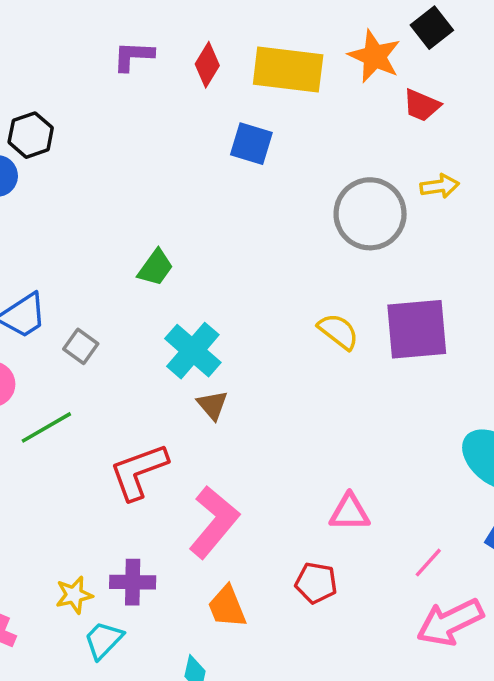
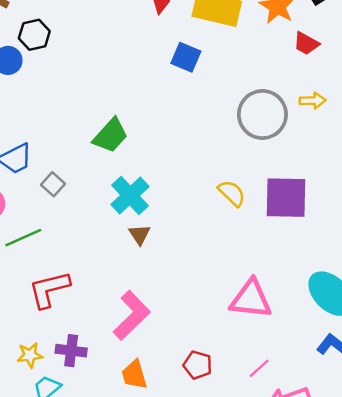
green trapezoid: (155, 268) -> (110, 136), size x1.4
red L-shape: (139, 472) -> (49, 289), moved
pink triangle: (349, 512) -> (251, 299), moved, size x1.5
pink line: (428, 563) -> (259, 368), moved

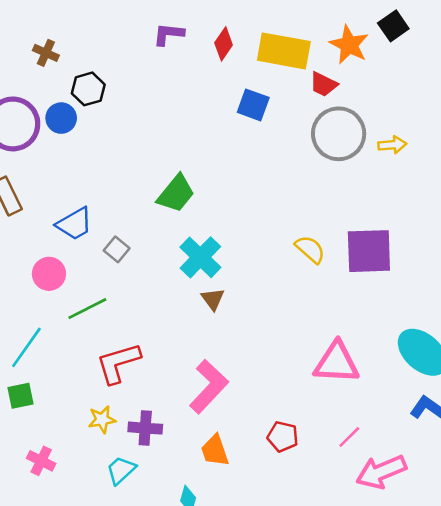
red trapezoid: (306, 44) -> (323, 84), moved
gray circle: (262, 114) -> (339, 134), moved
yellow star: (30, 355) -> (102, 420), moved

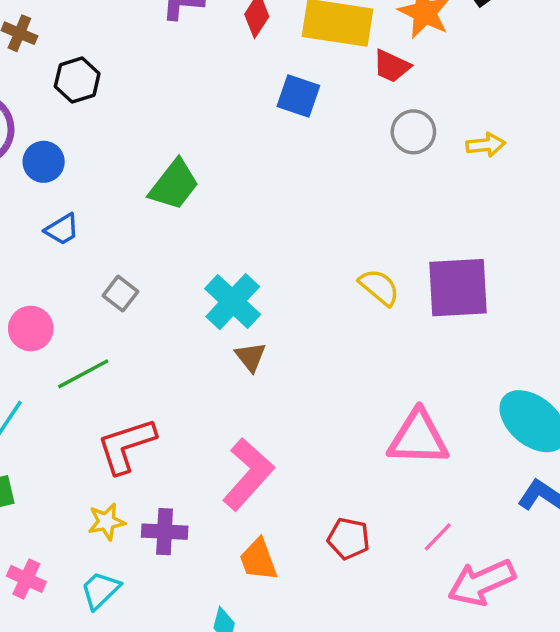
blue circle: (61, 118) -> (44, 162), moved
gray circle: (339, 134) -> (413, 132), size x0.6
green trapezoid: (176, 194) -> (174, 185), moved
blue trapezoid: (74, 224) -> (62, 229), moved, size x0.7
cyan trapezoid: (121, 470) -> (100, 590), moved

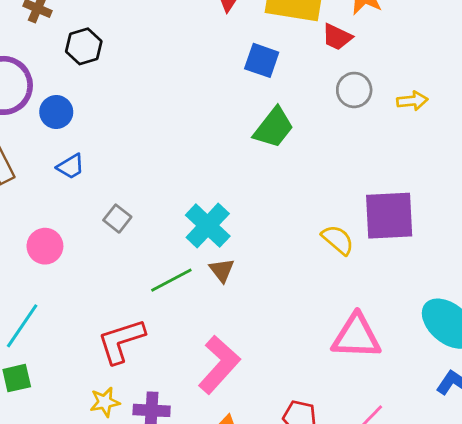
green trapezoid: (174, 185) -> (274, 128), moved
yellow semicircle: (379, 287) -> (338, 240), moved
green line: (83, 374) -> (171, 280), moved

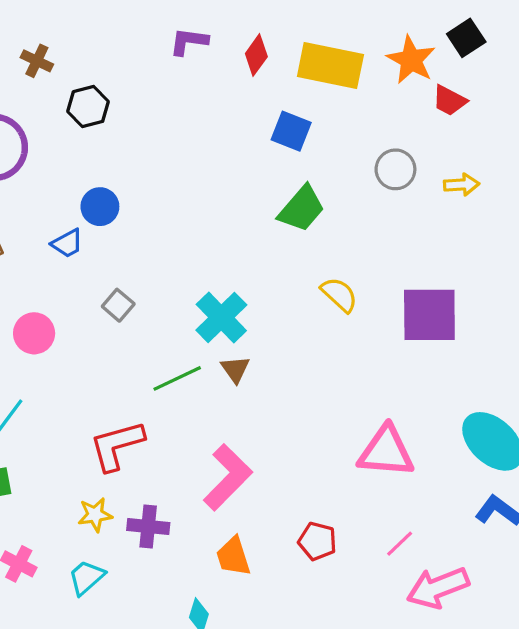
red trapezoid: (337, 37) -> (449, 101), moved
blue circle: (56, 112) -> (100, 207), moved
yellow semicircle: (338, 240) -> (339, 295), moved

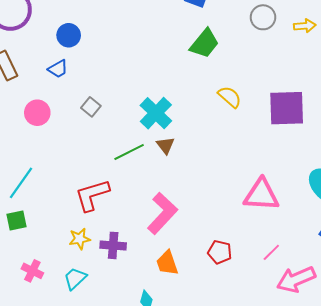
blue circle: (100, 207) -> (69, 35), moved
pink circle: (34, 333) -> (37, 113), moved

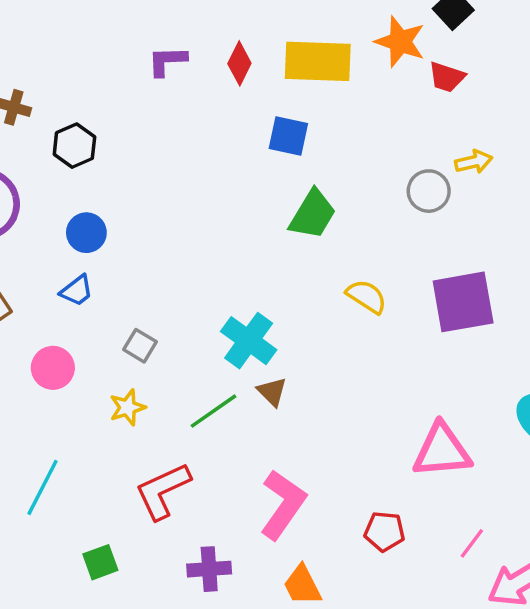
gray circle: (263, 17) -> (429, 191), moved
green square: (16, 220) -> (100, 562), moved
yellow star: (80, 239) -> (127, 407), moved
red pentagon: (220, 252) -> (384, 531), moved

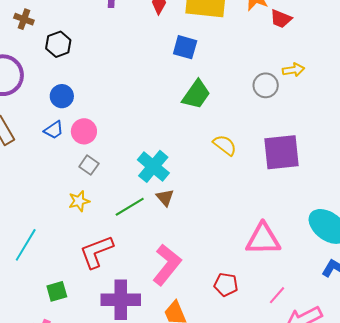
pink circle: (53, 368) -> (84, 131), moved
purple cross: (209, 569) -> (121, 300), size x1.5

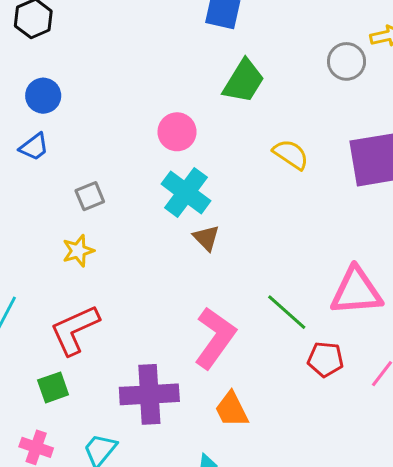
pink circle: (84, 131) -> (177, 132), moved
gray square: (89, 165) -> (90, 196), turned 36
green line: (130, 207) -> (287, 312), moved, turned 76
red L-shape: (97, 252) -> (75, 330), moved
red pentagon: (226, 285) -> (326, 359), moved

